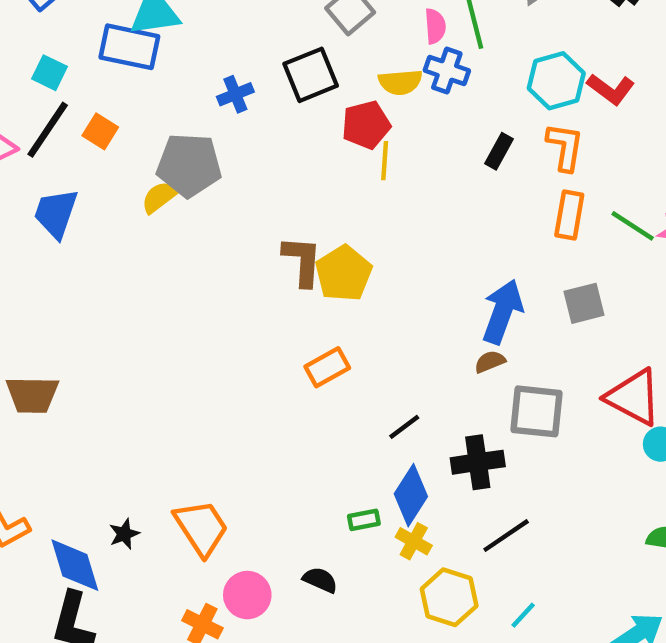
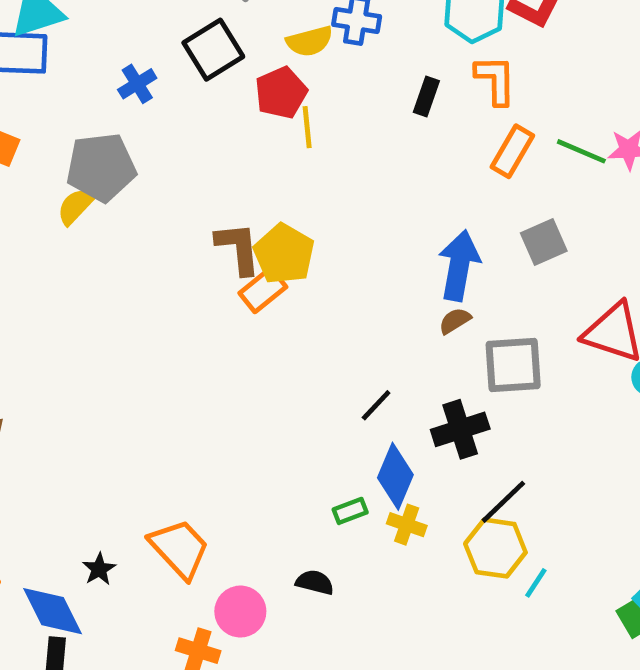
orange rectangle: (569, 215) -> (512, 151), turned 30
orange rectangle: (327, 367) -> (263, 290), moved
yellow hexagon: (449, 597) -> (495, 548), moved

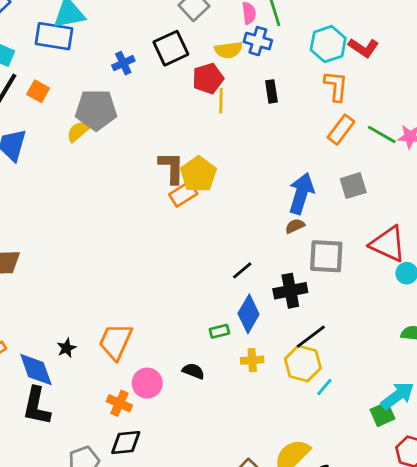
black rectangle: (426, 96) -> (271, 91), moved, turned -35
yellow cross: (407, 525) -> (252, 360), moved, turned -30
orange trapezoid: (179, 549) -> (116, 341), turned -120

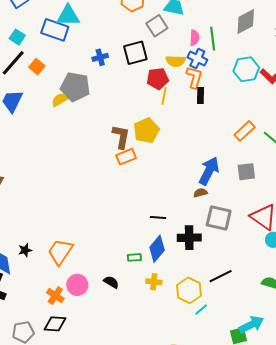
orange L-shape: (336, 86) -> (194, 77), moved
yellow pentagon: (198, 174) -> (146, 131), moved
black line: (242, 270) -> (158, 218), turned 35
black line: (311, 337) -> (221, 276), moved

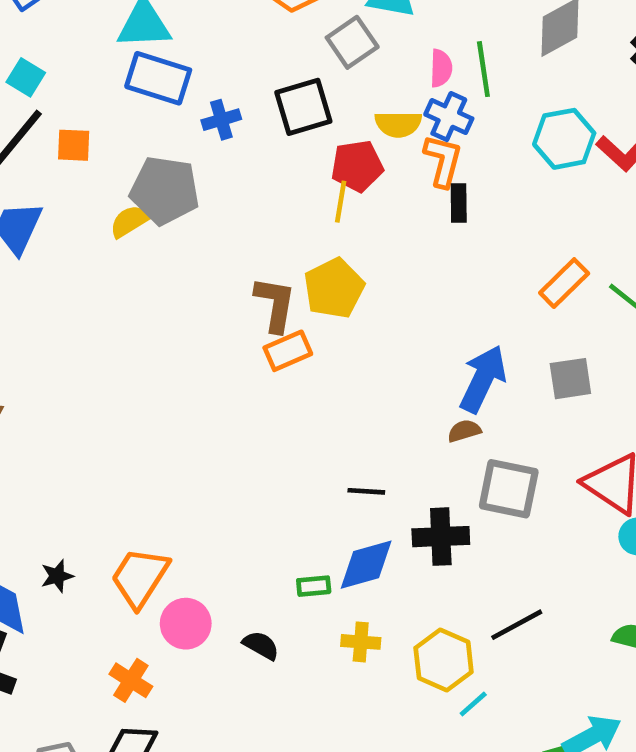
blue rectangle: (55, 30) -> (158, 78), moved
orange square: (37, 67) -> (74, 145), turned -35
yellow line: (164, 96) -> (341, 202), moved
blue diamond: (157, 249) -> (366, 565), turned 36
pink circle: (77, 285) -> (186, 624), moved

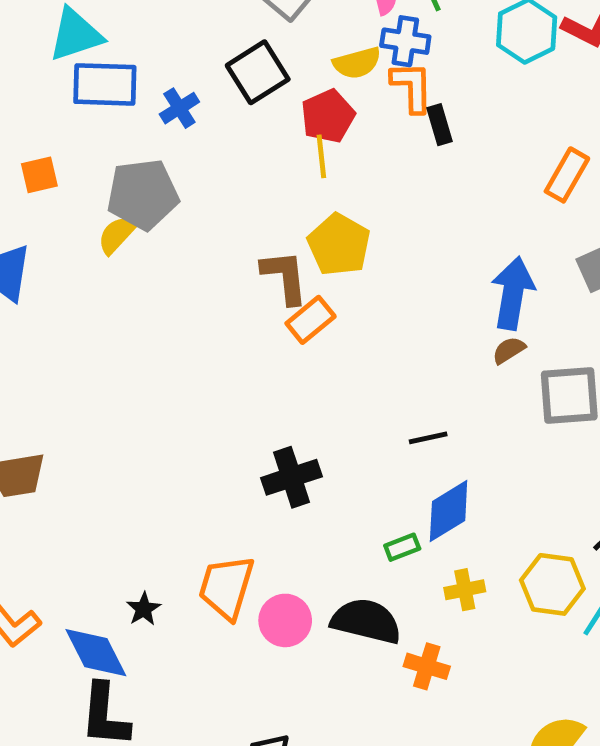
black cross: (441, 537) -> (292, 477), moved
black semicircle: (261, 645) -> (366, 621), size x1.8
orange cross: (131, 680) -> (427, 666), moved

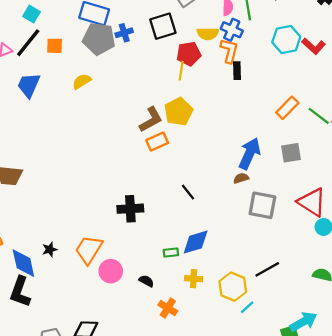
gray pentagon: (143, 194) -> (99, 39), moved
brown L-shape: (285, 277) -> (151, 120), turned 52
black line: (428, 438) -> (188, 192), moved, turned 49
black semicircle: (366, 621) -> (146, 281), size x0.5

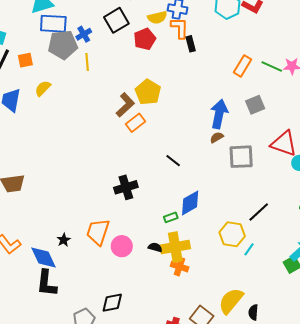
yellow line: (181, 71) -> (87, 62), moved
yellow semicircle: (82, 81) -> (43, 88), moved
yellow cross: (194, 279) -> (175, 247), moved, size x1.8

